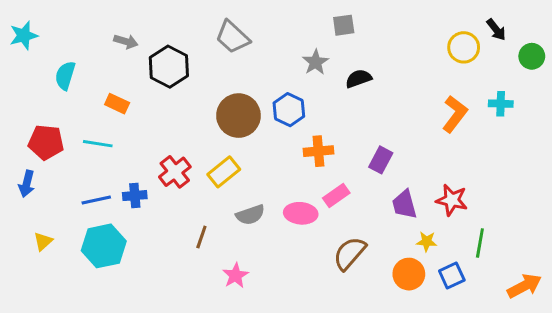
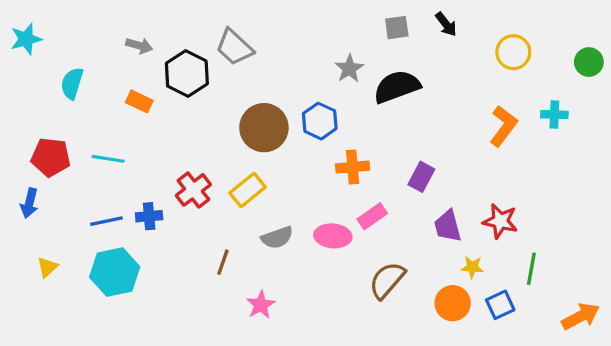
gray square: (344, 25) -> (397, 28), moved
black arrow: (496, 30) -> (446, 24), moved
gray trapezoid: (233, 37) -> (234, 47), moved
black semicircle: (358, 79) -> (397, 87), size x1.6
orange rectangle: (117, 104) -> (139, 101), moved

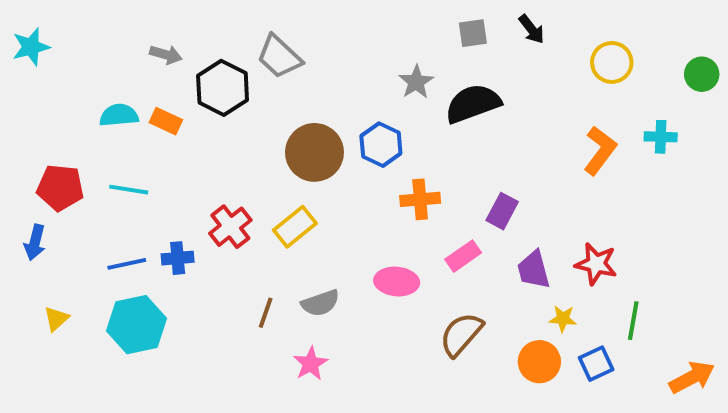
cyan semicircle: (72, 83) -> (119, 115), moved, turned 68
pink rectangle: (372, 216) -> (463, 256), moved
gray semicircle: (277, 238) -> (320, 303), moved

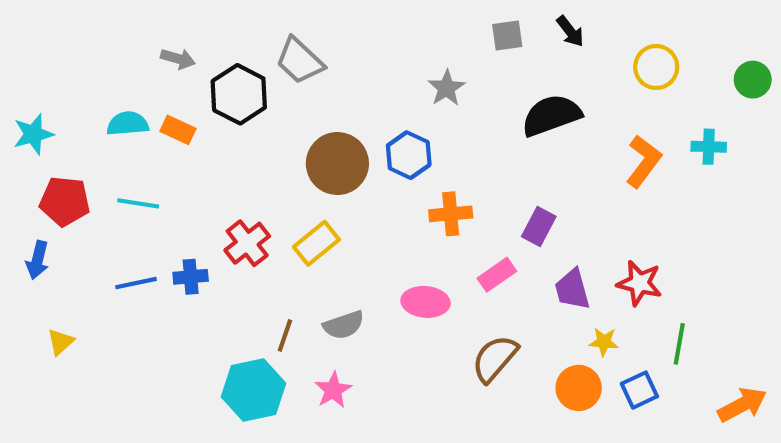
cyan star: (31, 47) -> (33, 134), moved
black semicircle: (473, 104) -> (551, 115), moved
cyan hexagon: (137, 325) -> (253, 390), moved

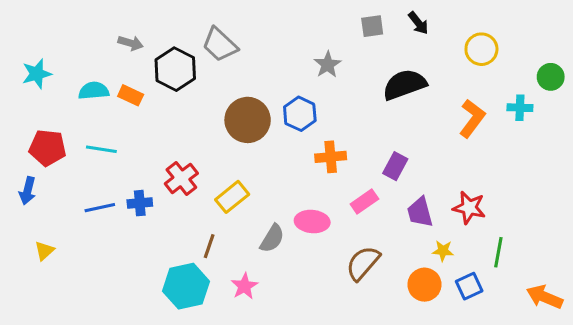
green circle: (753, 80) -> (551, 77), moved
cyan star: (33, 134) -> (37, 74), moved
yellow rectangle: (316, 243) -> (232, 197), moved
gray semicircle: (344, 325) -> (272, 238), moved, turned -40
orange arrow: (742, 405) -> (545, 297), turned -129

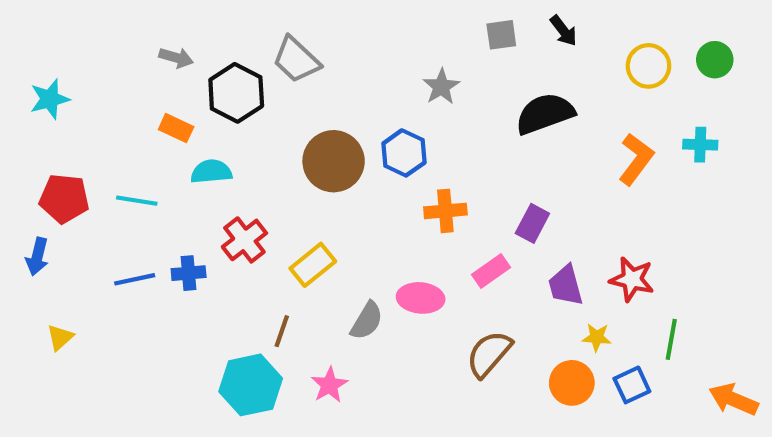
green circle: (551, 77) -> (715, 60), moved
cyan semicircle: (94, 91) -> (211, 172), moved

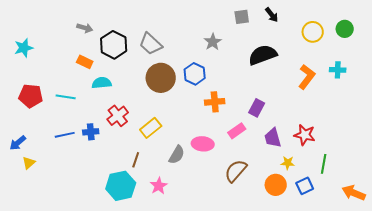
gray trapezoid: (296, 60) -> (151, 44), moved
blue arrow: (37, 257) -> (18, 143), moved, turned 36

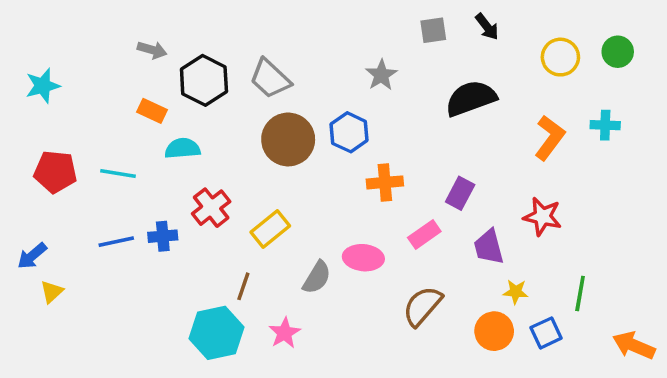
red star: (305, 135) -> (542, 216), moved

